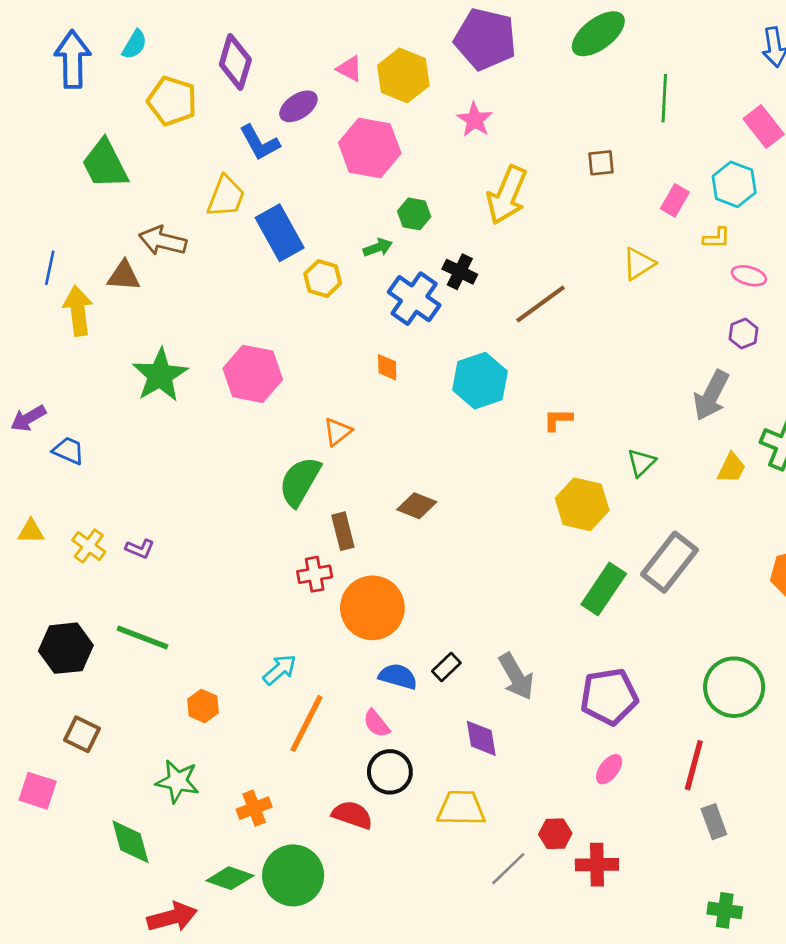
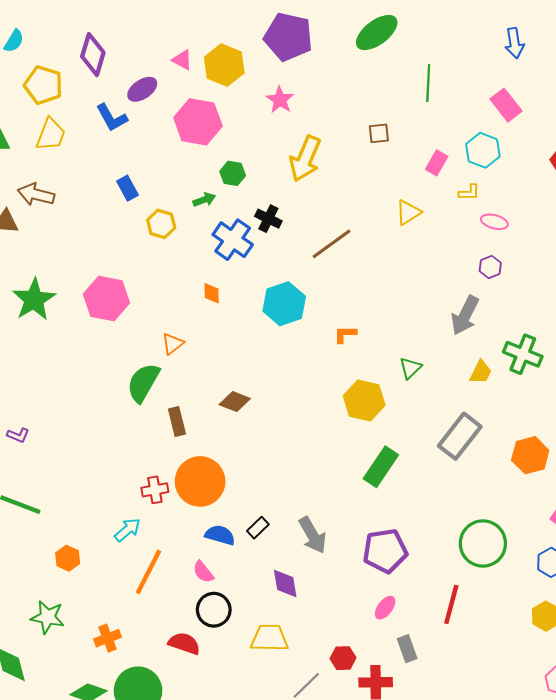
yellow trapezoid: (226, 196) -> (51, 134), moved
blue rectangle: (280, 233) -> (128, 188), size x0.6
gray rectangle: (670, 562) -> (460, 436), moved
red cross: (315, 574) -> (155, 490), moved
gray rectangle: (714, 822) -> (407, 649), moved

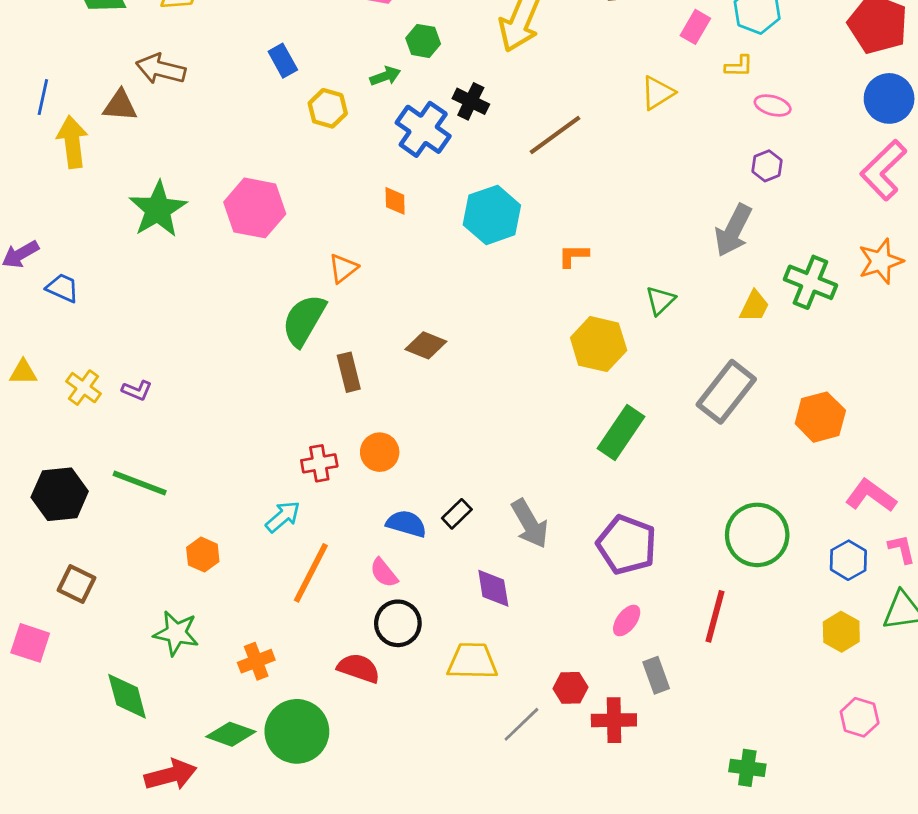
orange circle: (200, 481) -> (380, 452), size x0.6
purple pentagon: (385, 551) -> (627, 545), turned 30

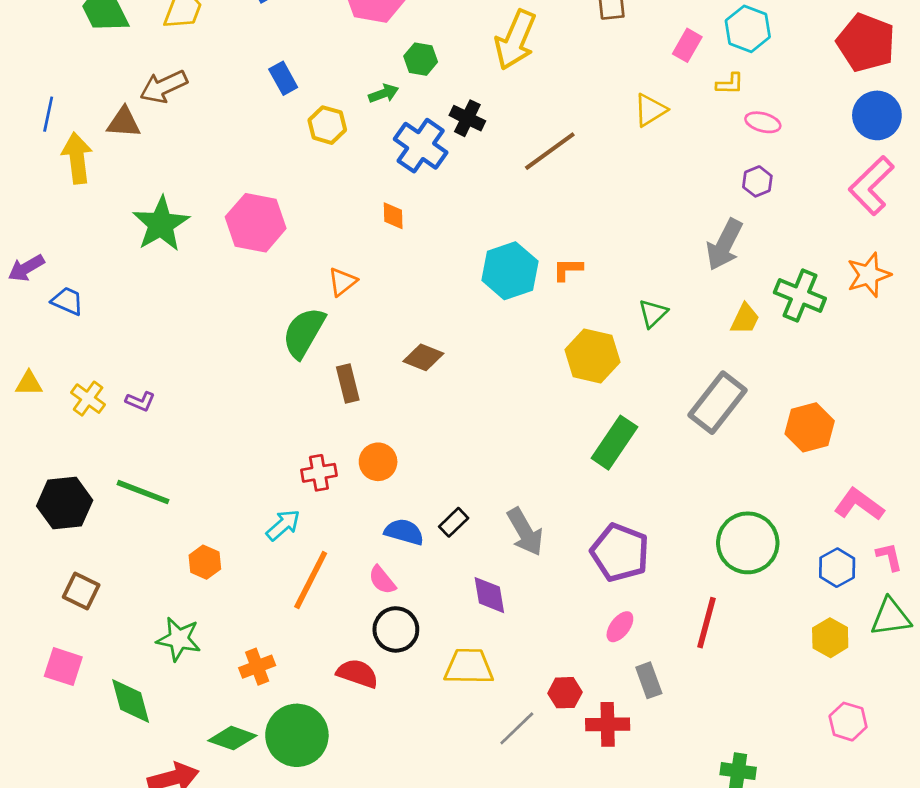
brown arrow: (161, 69) -> (164, 87), turned -39
cyan hexagon: (492, 215) -> (510, 271), moved
pink square: (30, 643) -> (63, 667), moved

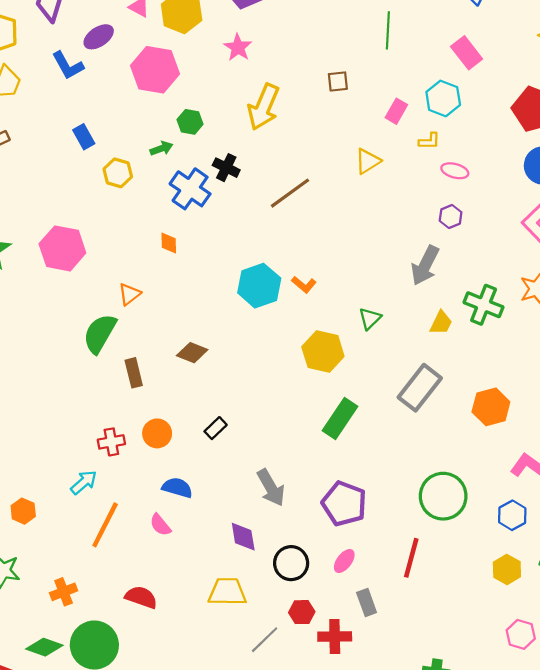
orange L-shape: (568, 269) -> (304, 285), turned -140
black rectangle: (454, 522) -> (216, 428), moved
black circle: (396, 629) -> (291, 563), moved

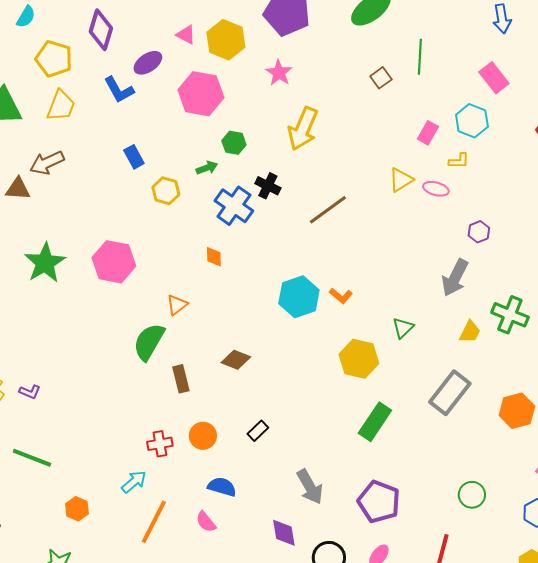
brown square: (338, 81) -> (381, 78), moved, turned -30
pink ellipse: (455, 171) -> (436, 189), moved
green circle: (443, 496) -> (472, 495), size x0.6

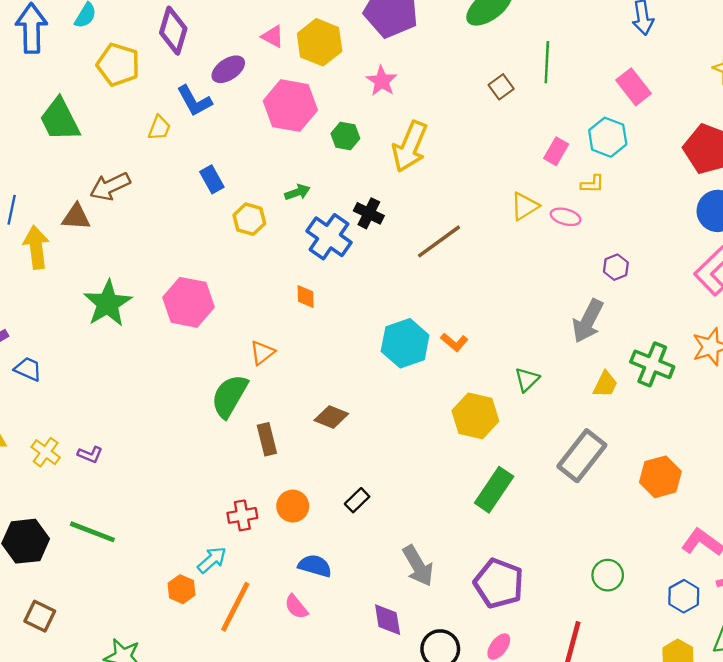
yellow trapezoid: (61, 106) -> (159, 128), moved, size x0.7
green hexagon: (234, 143) -> (345, 136), moved
orange hexagon: (77, 509) -> (181, 589), moved

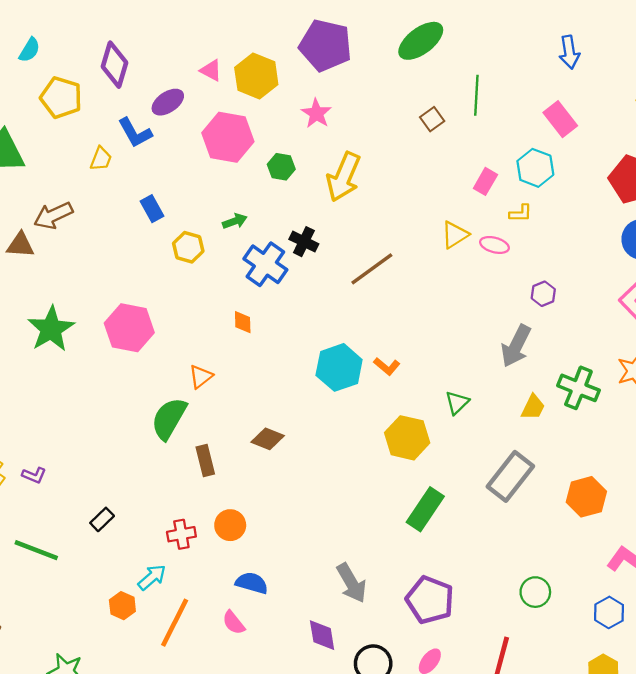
black rectangle: (357, 500) -> (102, 519), moved

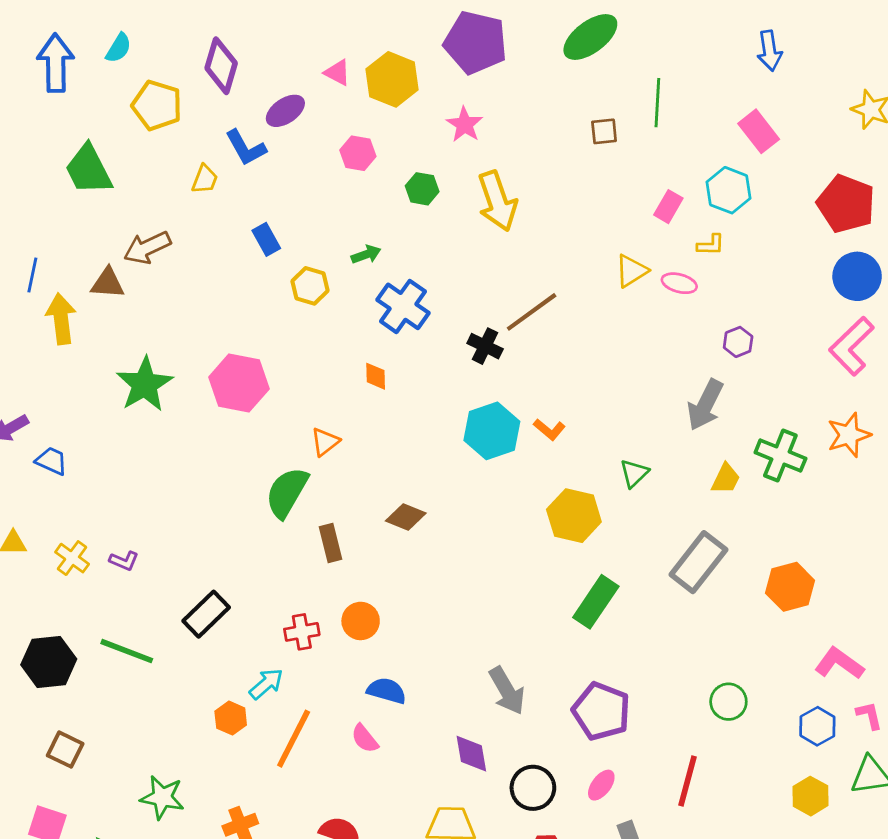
brown square: (432, 119) -> (604, 131), turned 30
pink hexagon: (228, 137) -> (358, 153), size x0.6
yellow arrow: (344, 177) -> (497, 201), turned -42
black cross: (304, 242) -> (485, 346), moved
black rectangle: (102, 519) -> (206, 614), size x1.6

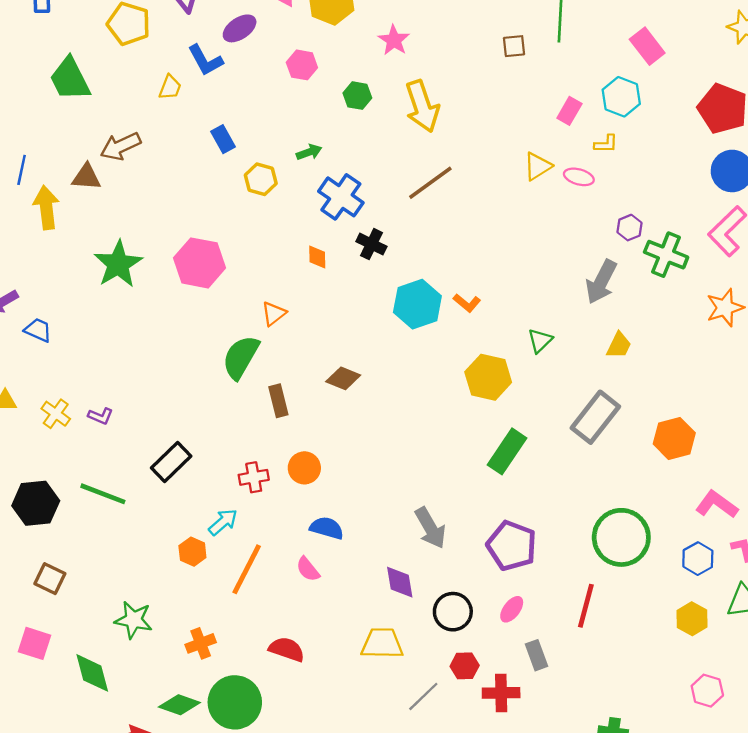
brown line: (532, 312) -> (430, 183), moved
black cross: (485, 346) -> (371, 244), moved
green cross: (780, 455) -> (666, 255), moved
green circle: (728, 702) -> (621, 537), size x1.8

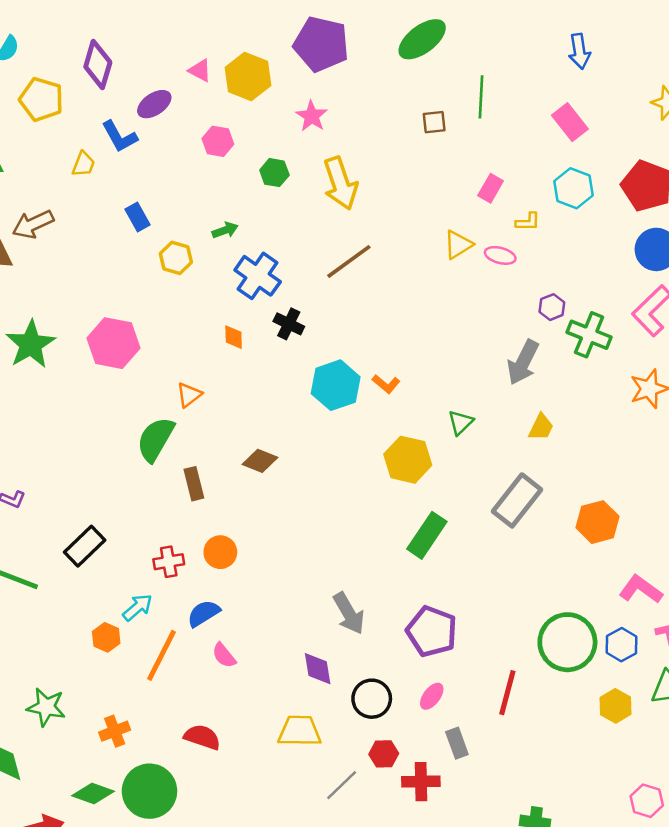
cyan hexagon: (621, 97) -> (573, 188), moved
blue semicircle: (327, 528) -> (204, 613), moved, turned -48
green circle: (621, 537) -> (567, 642), moved
pink hexagon: (707, 691) -> (647, 801), moved

